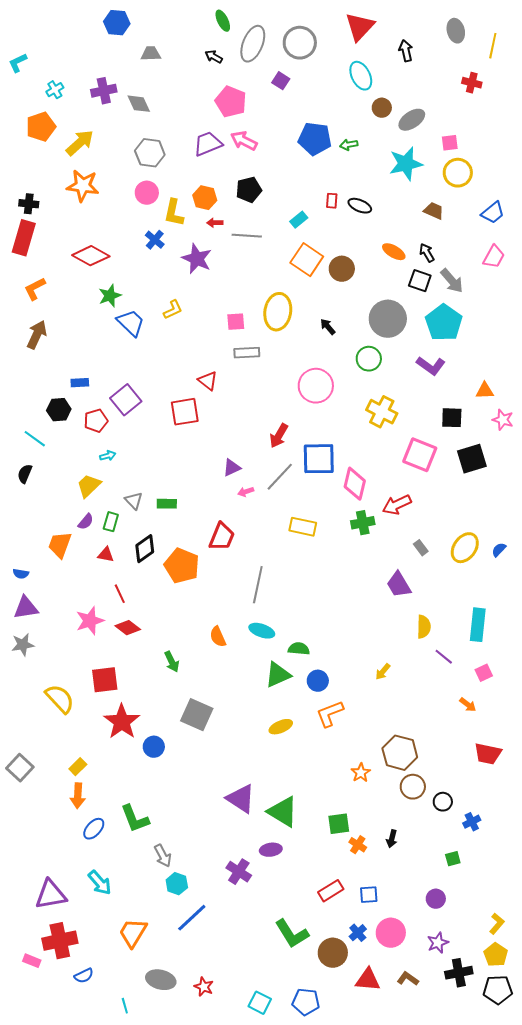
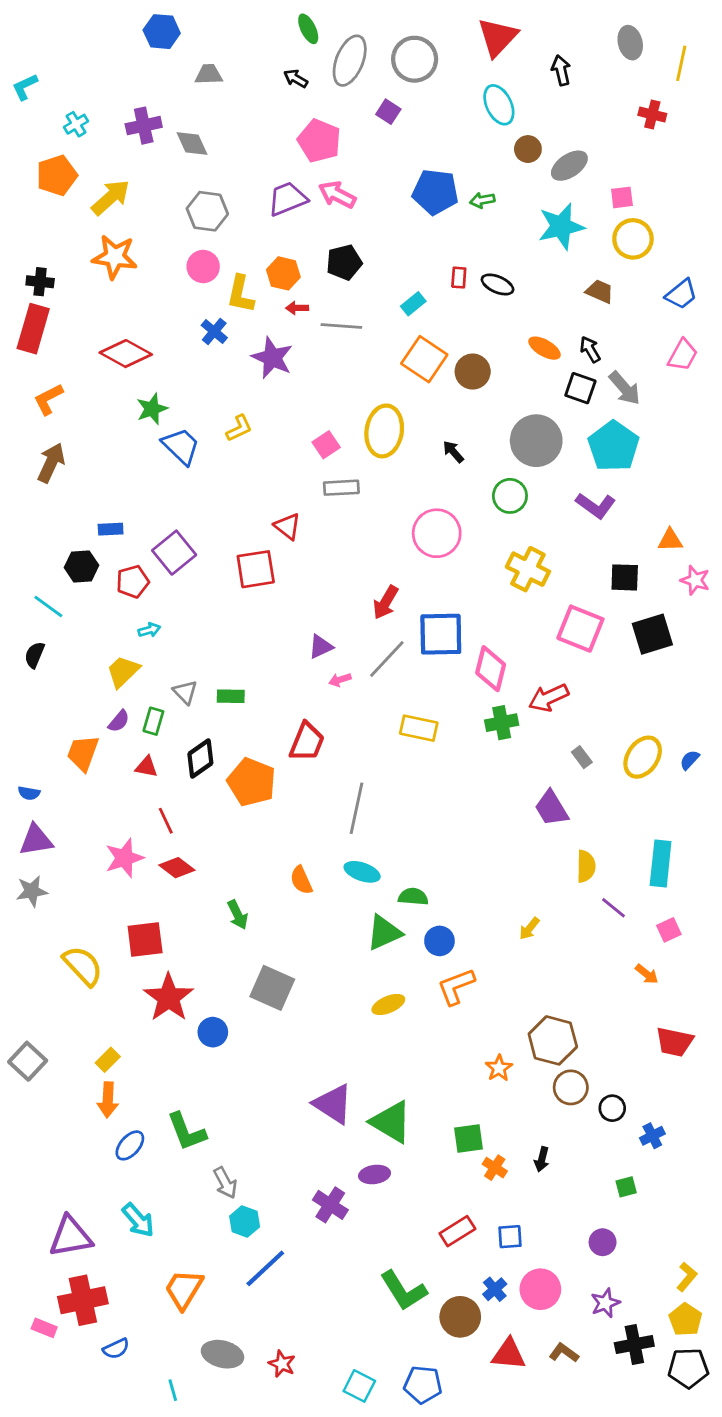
pink square: (236, 322) -> (326, 445), turned -30

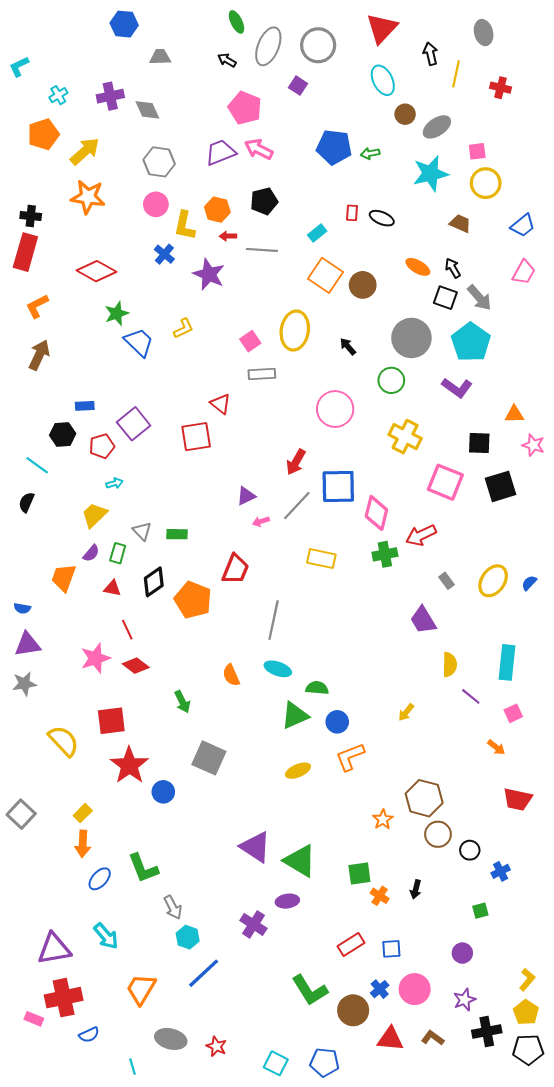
yellow line: (681, 63) -> (456, 74), moved

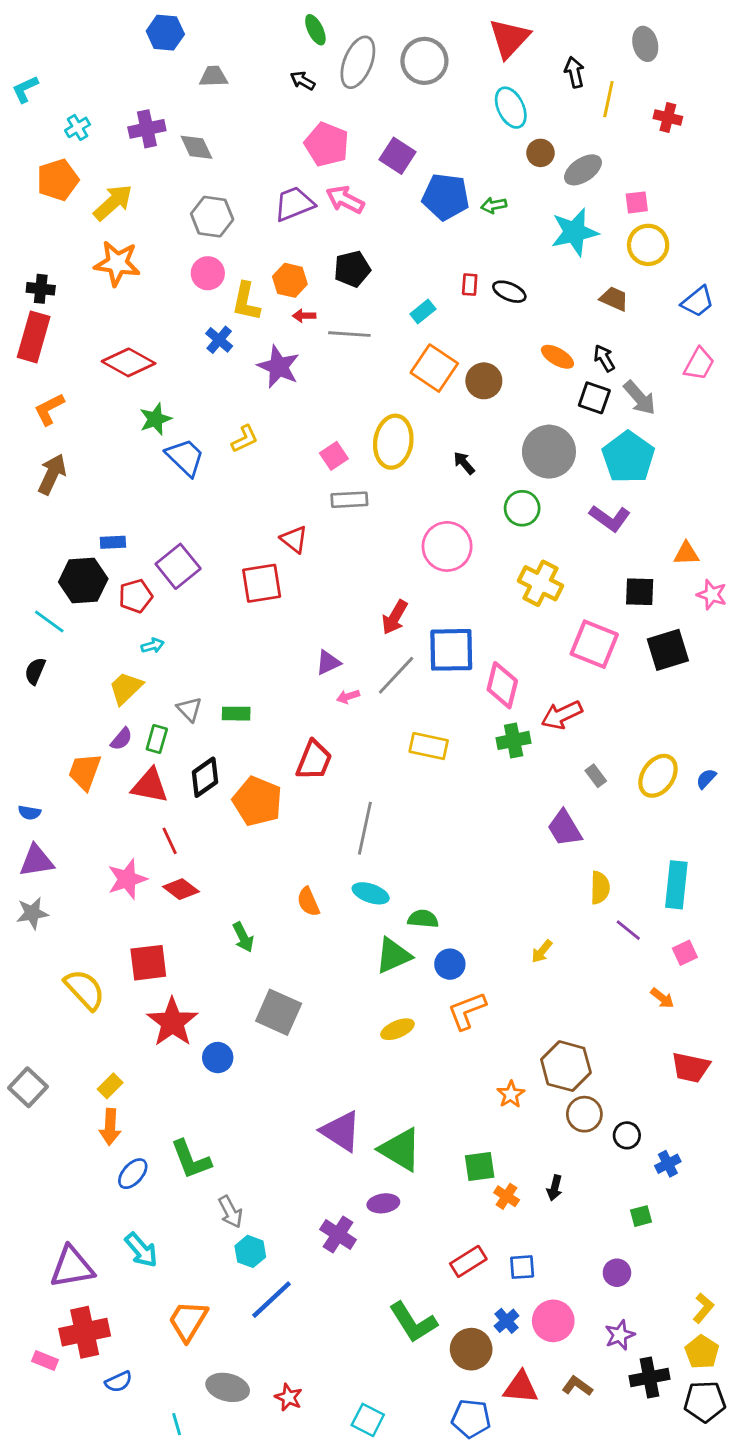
purple square: (298, 86) -> (398, 156), moved, size x1.4
black hexagon: (63, 434) -> (83, 580), size x1.4
red triangle: (112, 588) -> (150, 786), size x1.6
blue pentagon: (324, 1062) -> (471, 1419), moved

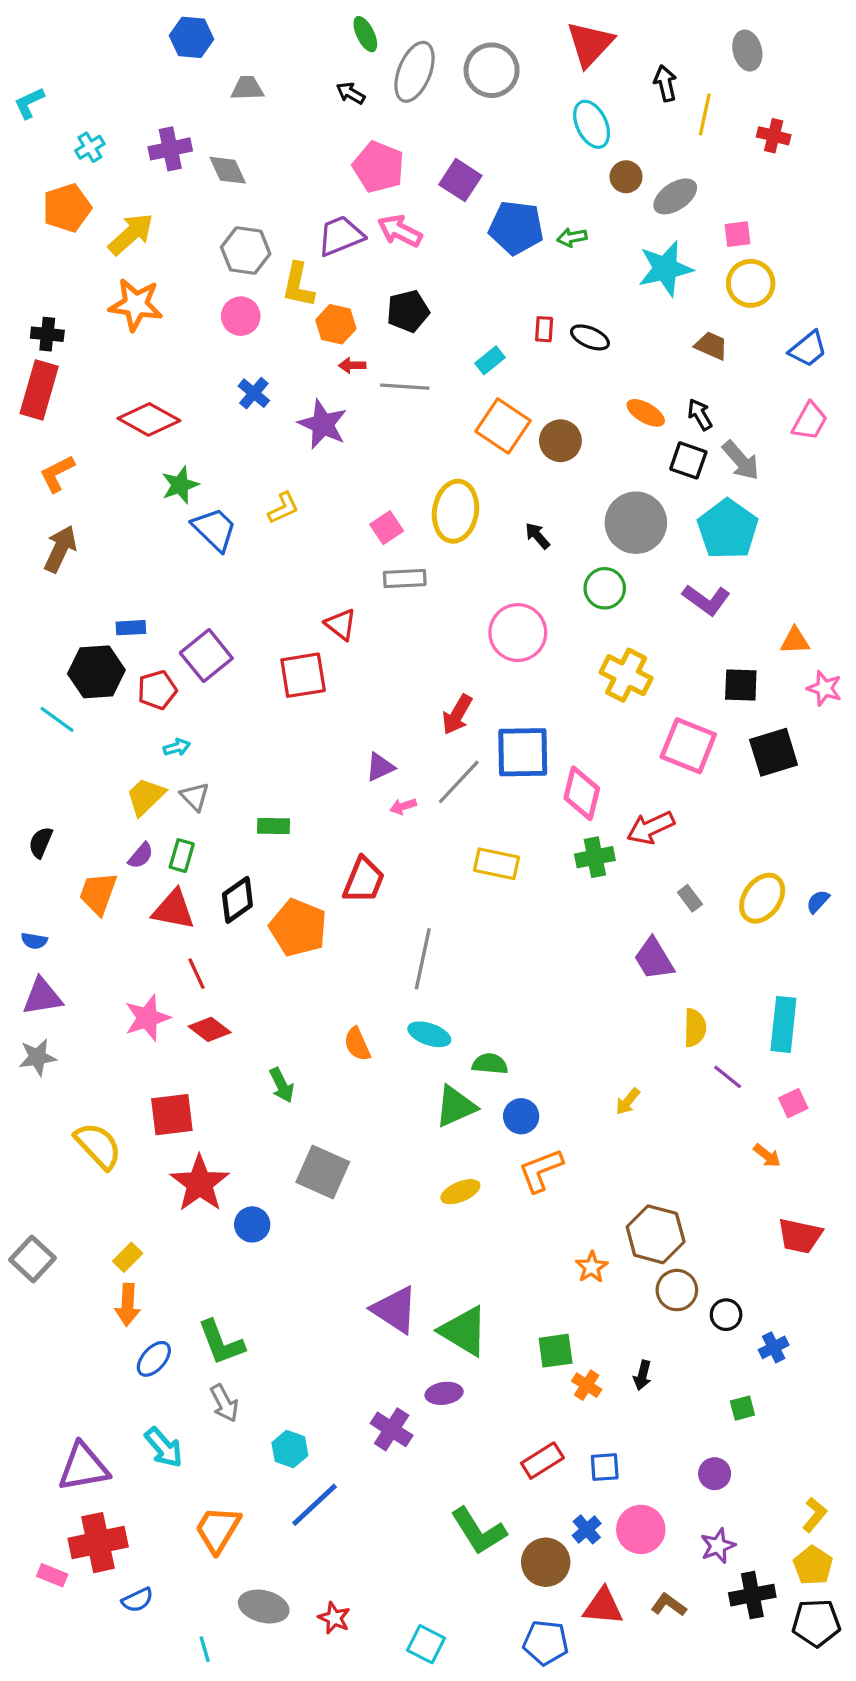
yellow L-shape: (246, 302) -> (298, 285), moved
black semicircle: (35, 671) -> (41, 842), moved
gray triangle: (189, 709) -> (195, 797), moved
gray arrow: (230, 1212) -> (224, 1403), moved

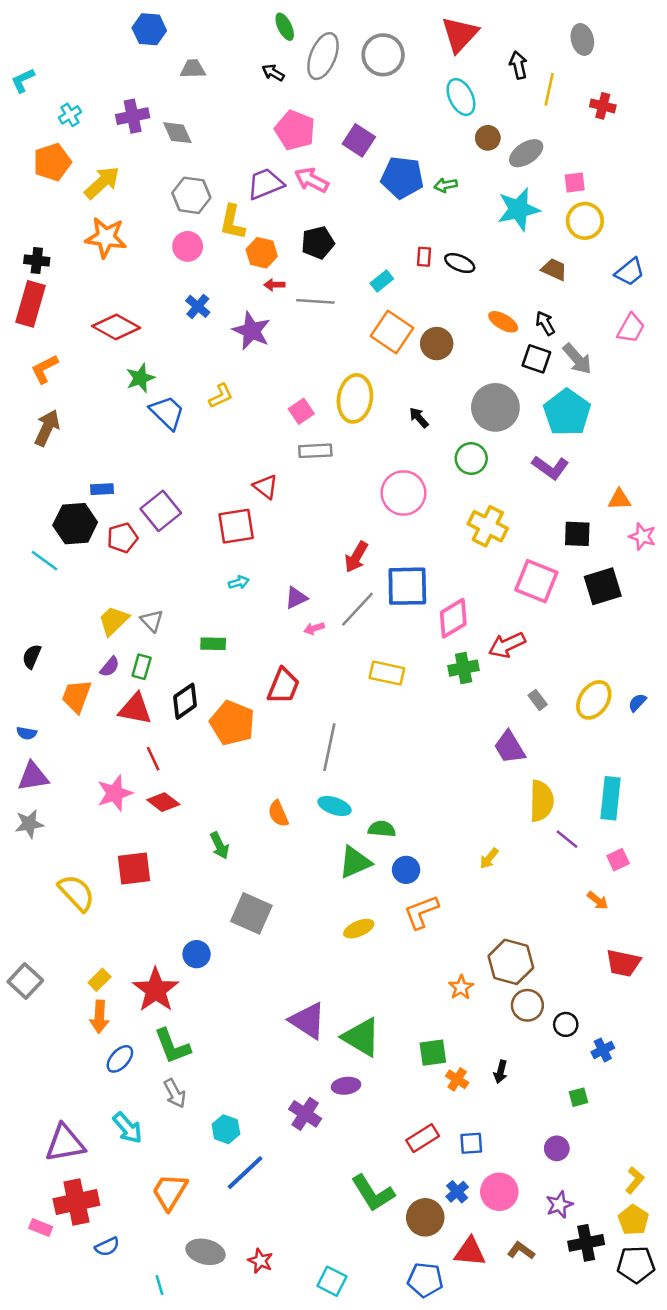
cyan arrow: (177, 747) -> (239, 582), moved
pink diamond: (582, 793) -> (453, 618), turned 45
yellow semicircle: (695, 1028) -> (541, 801), size x1.4
red star: (200, 1183) -> (156, 990), moved

